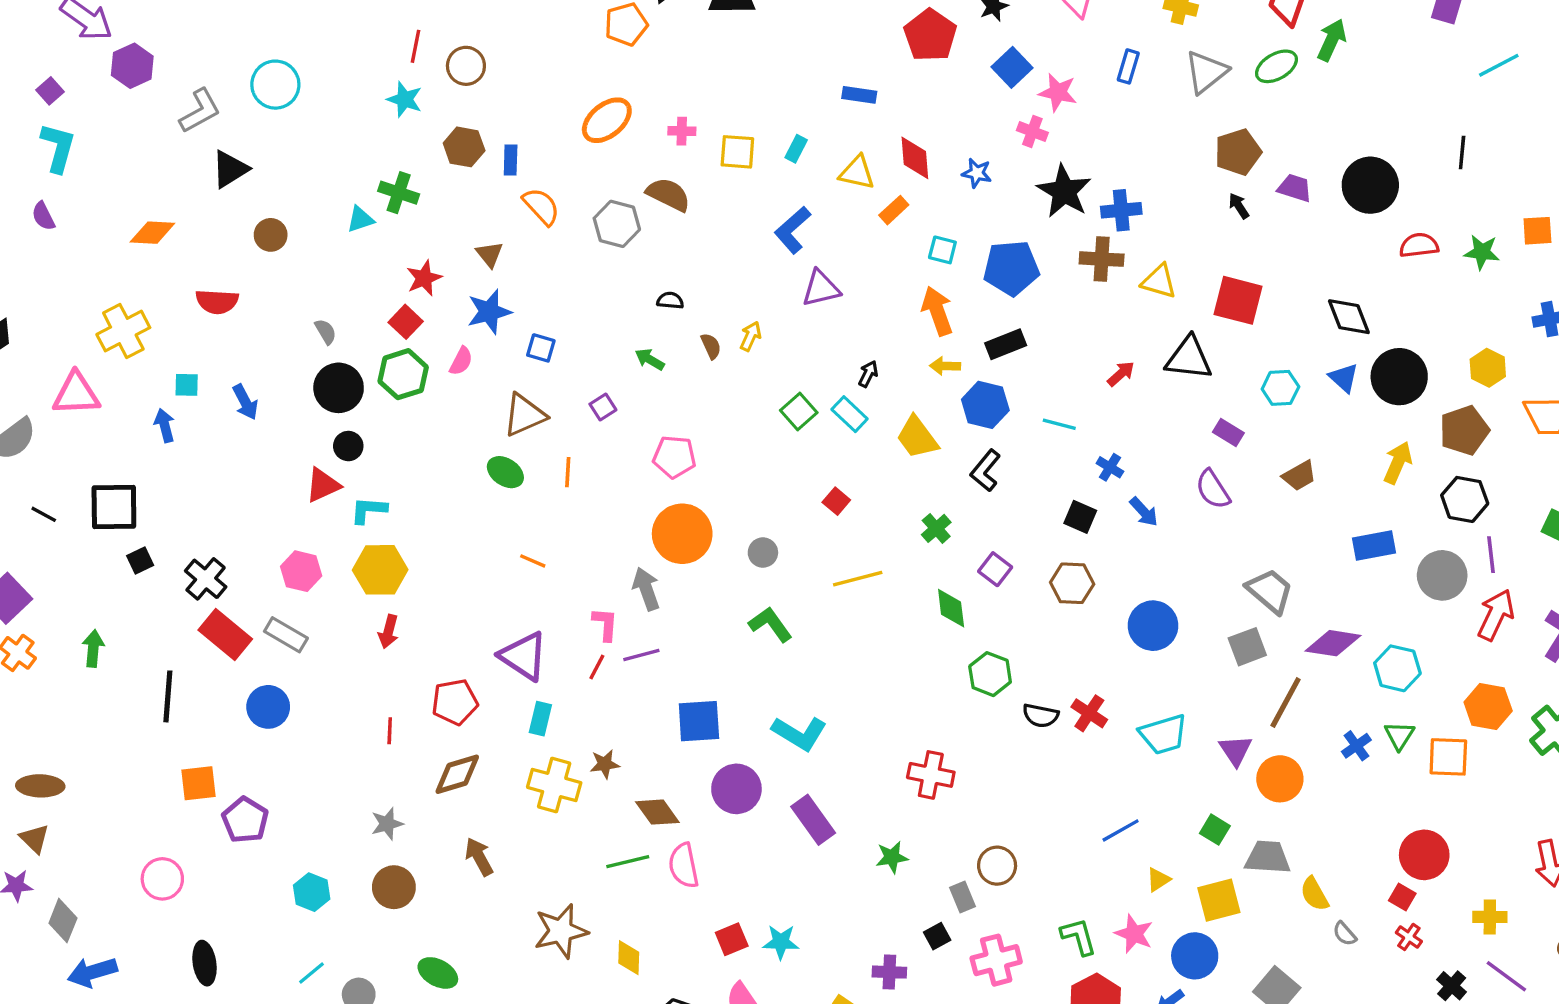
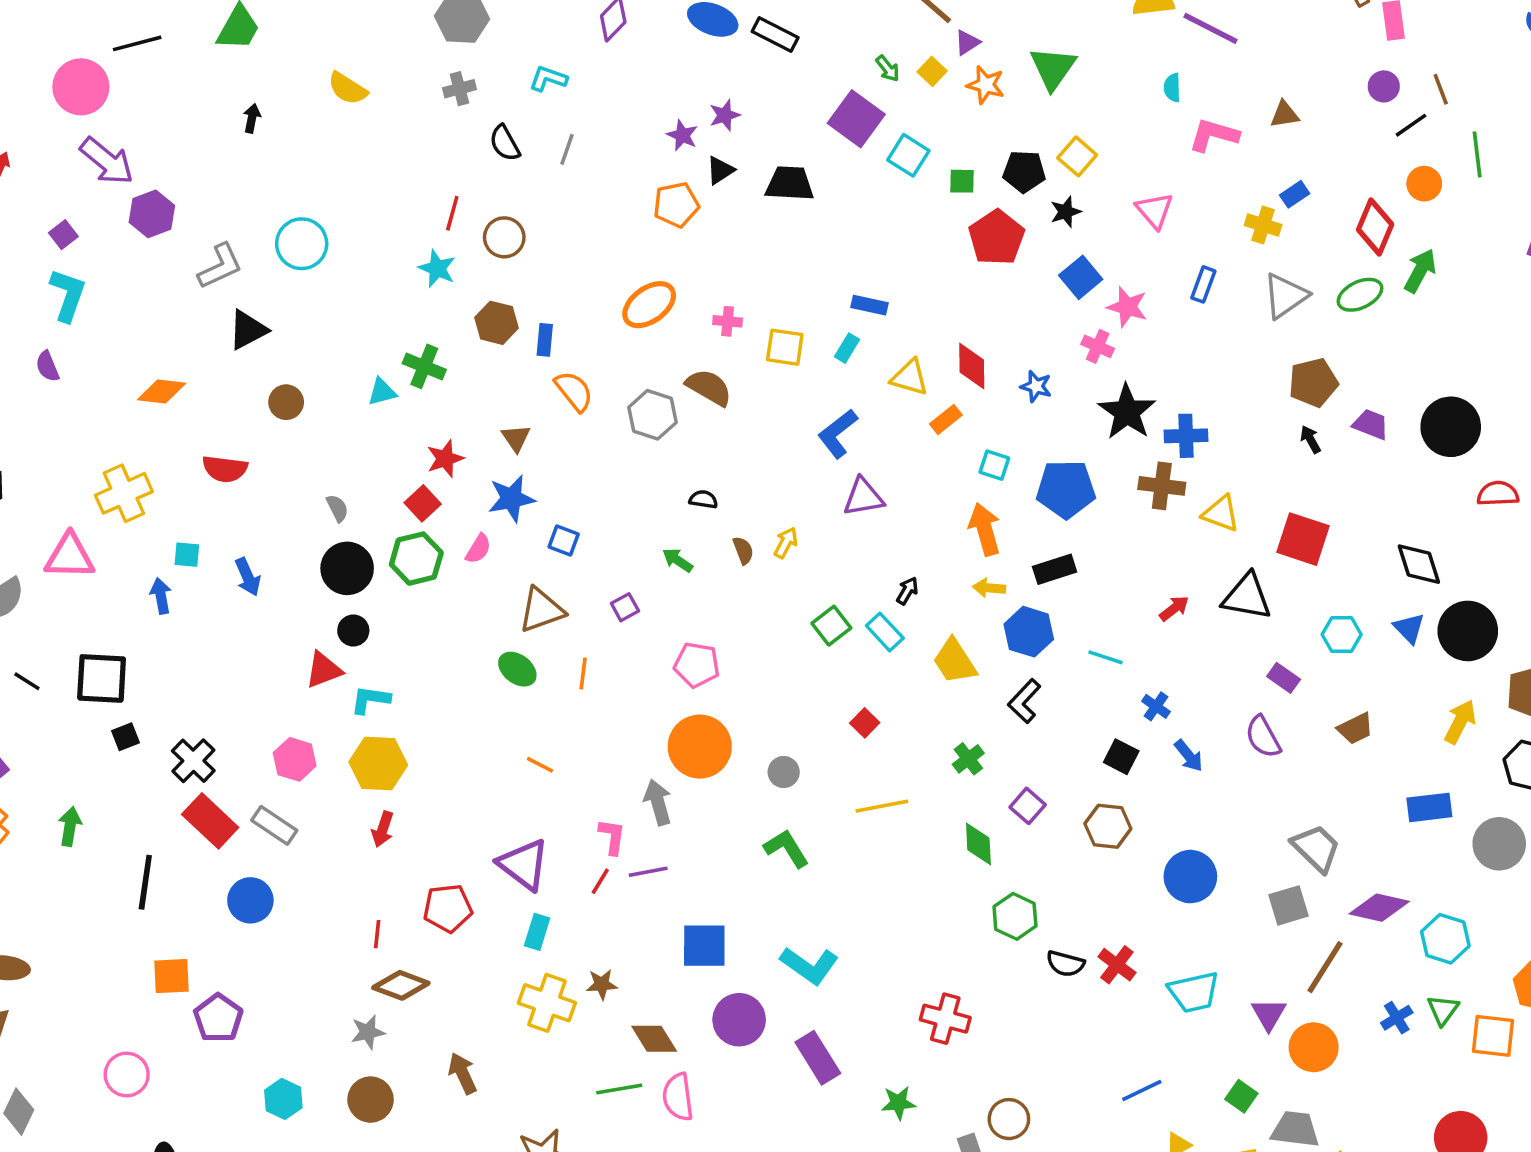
blue rectangle: (859, 95) -> (870, 305), moved
brown diamond: (457, 774) -> (401, 985), moved, turned 33

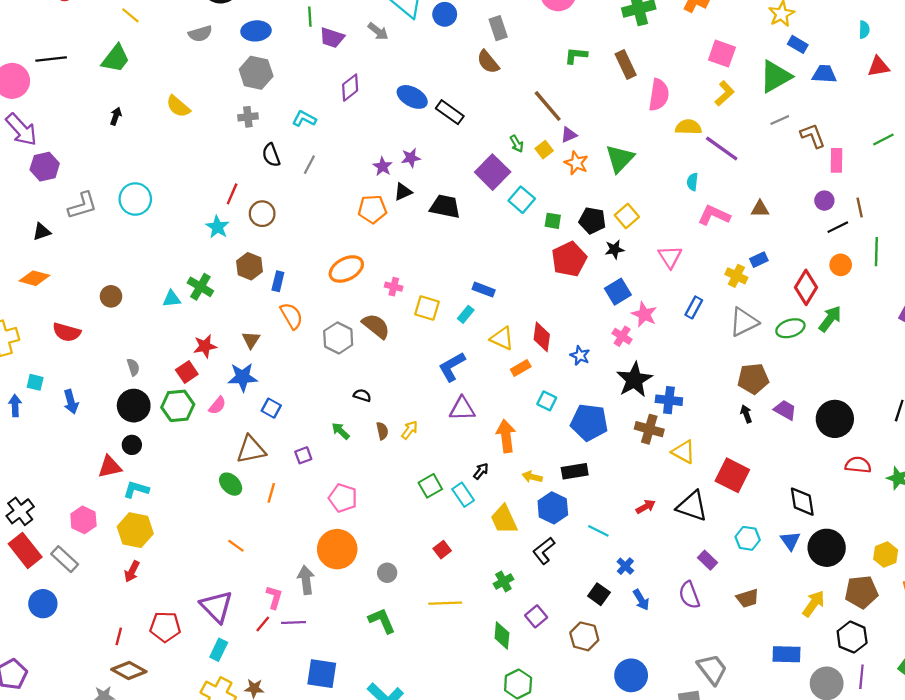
black triangle: (248, 330) -> (42, 232), moved, size x0.7
orange arrow: (985, 529) -> (506, 436), moved

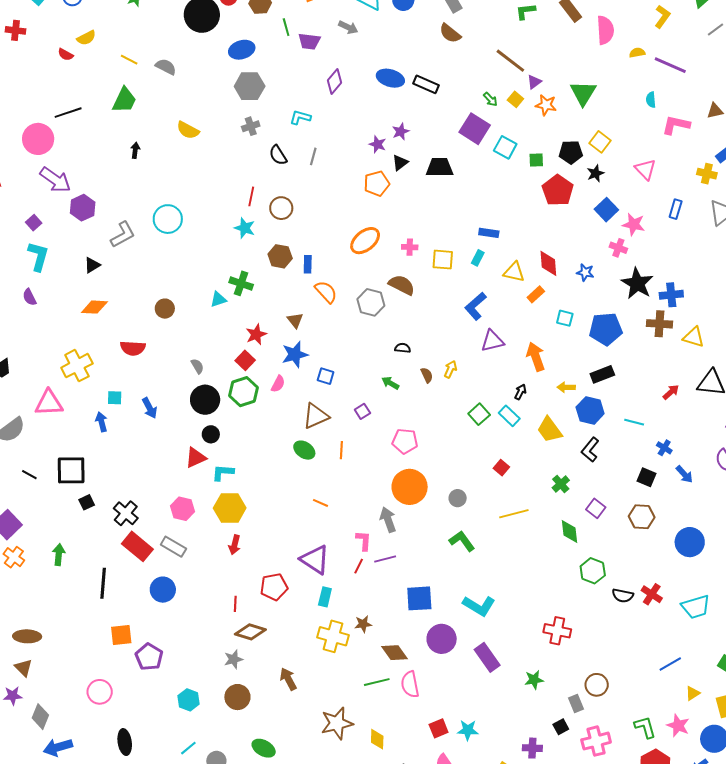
gray semicircle: (200, 34) -> (166, 67), moved, turned -125
yellow semicircle: (688, 127) -> (637, 53), size x0.7

